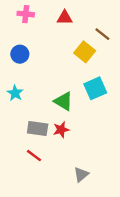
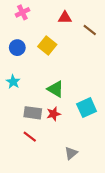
pink cross: (26, 14) -> (22, 12), turned -32
red triangle: (65, 18) -> (65, 18), moved
yellow square: (85, 52) -> (47, 46), moved
cyan square: (95, 88) -> (87, 108), moved

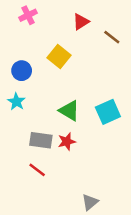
red triangle: (65, 18) -> (81, 22), turned -32
blue circle: (17, 48) -> (22, 71), moved
cyan square: (87, 108) -> (108, 112), moved
gray triangle: (71, 153) -> (90, 202), moved

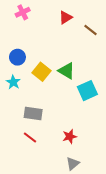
yellow square: (59, 56) -> (41, 72), moved
green triangle: (69, 111) -> (67, 71), moved
red star: (67, 142) -> (70, 136), moved

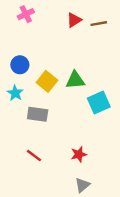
brown line: (91, 30) -> (99, 24), moved, turned -48
green triangle: (67, 71) -> (75, 80), turned -36
gray rectangle: (33, 114) -> (38, 114), moved

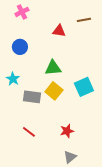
red triangle: (74, 20) -> (59, 31), moved, turned 40
blue circle: (20, 65) -> (20, 47), moved
green triangle: (75, 80) -> (53, 68), moved
yellow square: (47, 81) -> (54, 91), moved

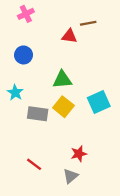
brown line: (84, 20) -> (88, 23), moved
red line: (29, 132) -> (34, 164), moved
gray triangle: (70, 157) -> (71, 176), moved

